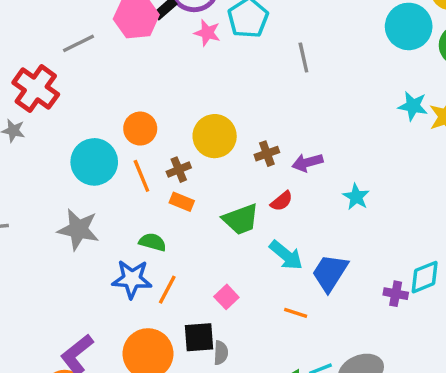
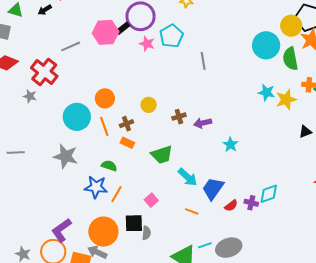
yellow circle: (215, 136) -> (149, 105), size x0.6
red semicircle: (282, 201) -> (231, 206), moved

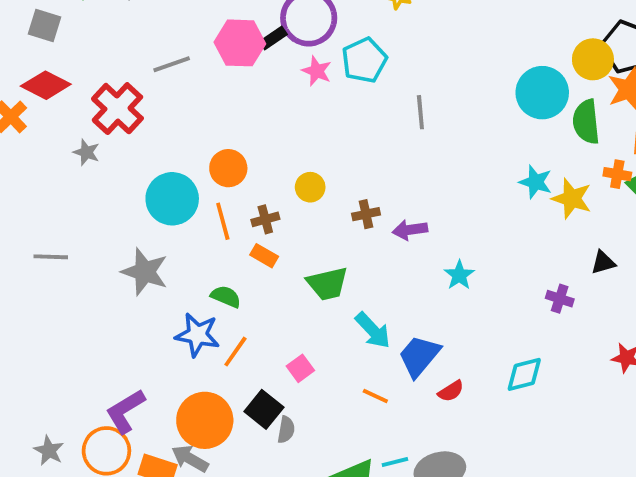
yellow star: (286, 100) -> (572, 199), turned 30
purple cross: (251, 203) -> (560, 299), moved
black square: (134, 223) -> (264, 409), turned 36

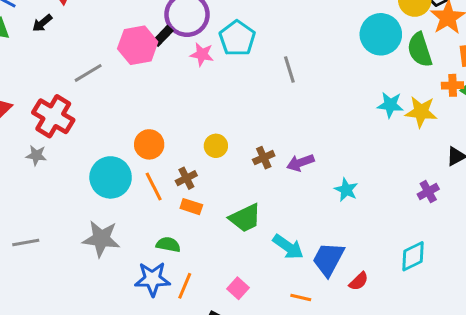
purple cross: (560, 299) -> (428, 192), turned -35

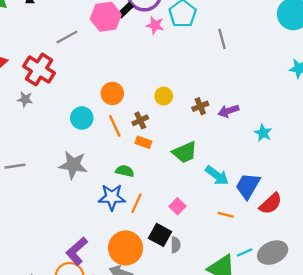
cyan circle: (111, 177) -> (82, 118), size x0.7
red semicircle: (359, 281) -> (271, 204), size x1.5

